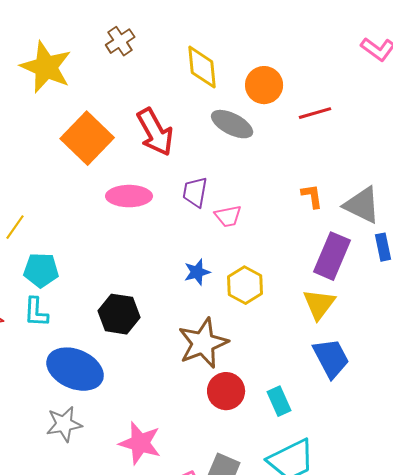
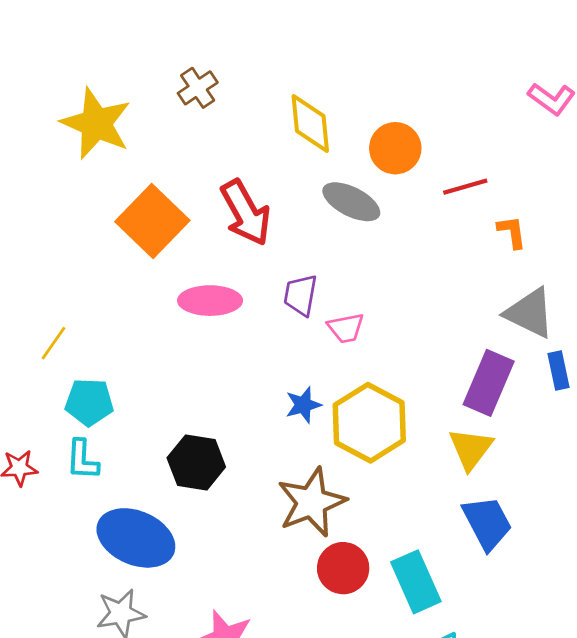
orange L-shape: (312, 196) -> (512, 232), moved
yellow hexagon: (245, 285) -> (369, 423), size x1.5
cyan rectangle: (279, 401) -> (416, 582), size x1.5

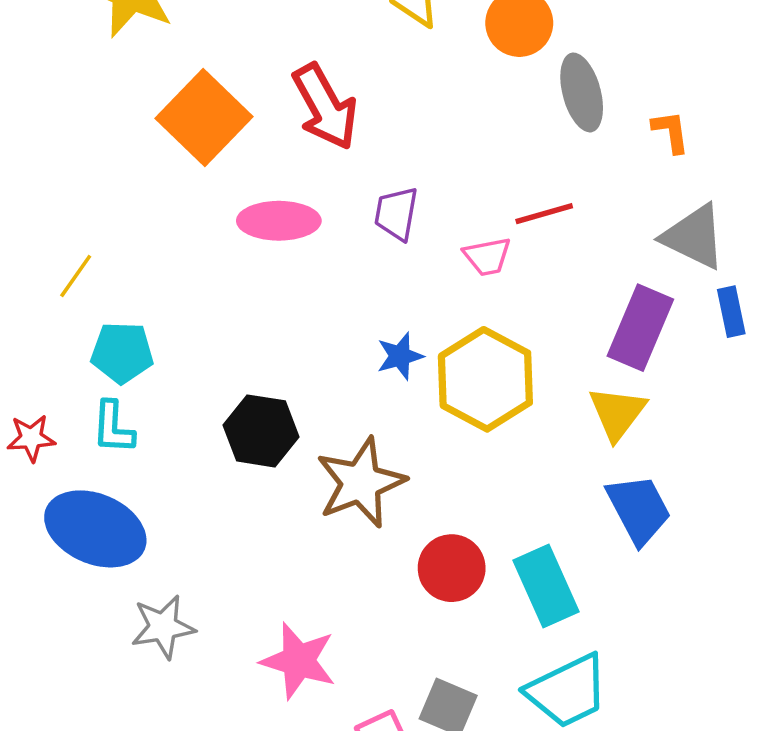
red line: (465, 187) -> (544, 214), moved
gray ellipse: (351, 202) -> (582, 92), moved, turned 48
pink trapezoid: (346, 328) -> (487, 256), moved
brown star: (312, 502) -> (361, 483), moved
blue ellipse: (136, 538) -> (95, 529), moved

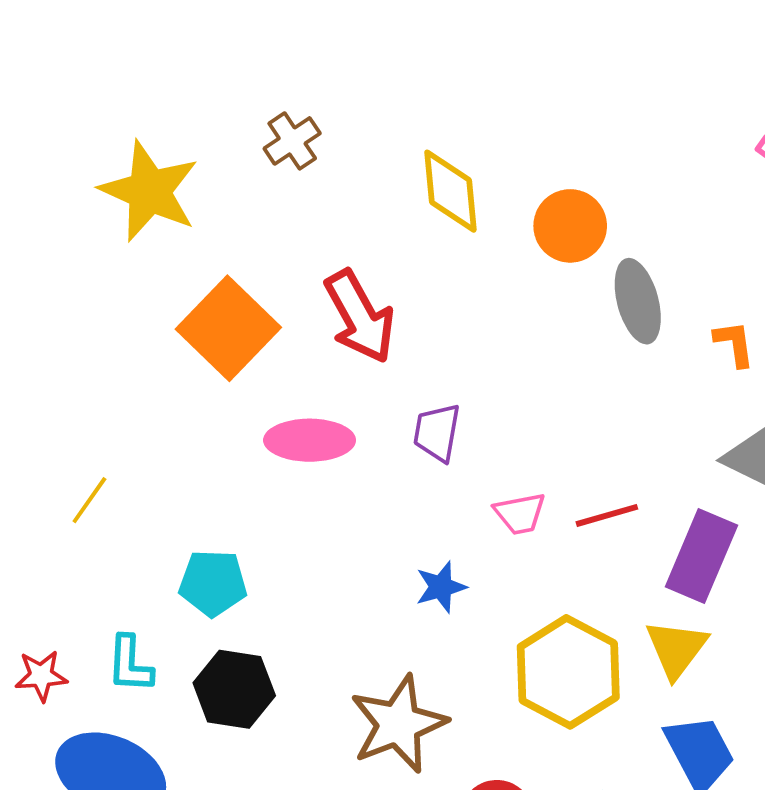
red line: (544, 214) -> (607, 515), moved
pink trapezoid: (487, 256) -> (520, 514), moved
cyan pentagon: (122, 353) -> (213, 583), moved
yellow hexagon: (485, 379) -> (568, 672), moved
black hexagon: (261, 431) -> (234, 689), moved

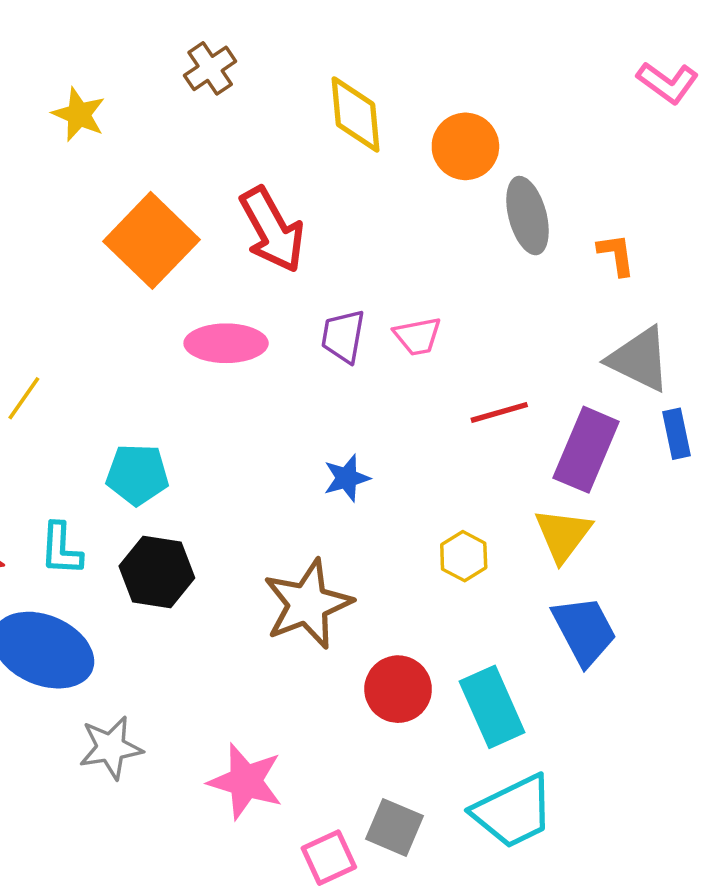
yellow star: (149, 191) -> (79, 114), size x0.6
pink trapezoid: (520, 514) -> (418, 336), moved
yellow hexagon: (568, 672) -> (464, 556), size x0.5

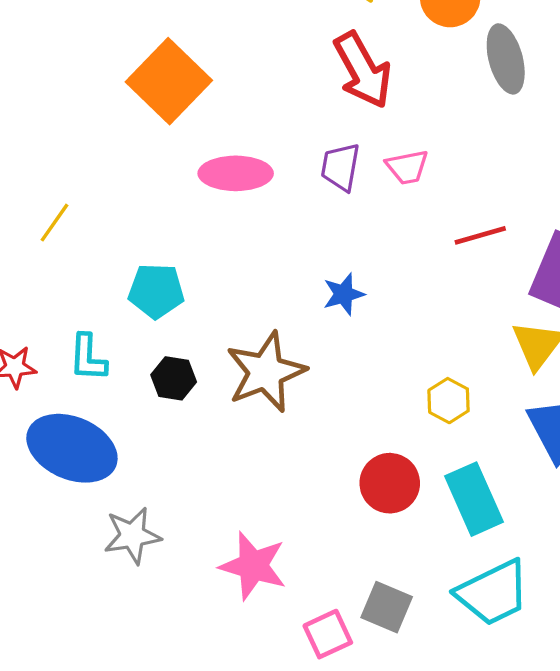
red arrow: (272, 230) -> (363, 70), moved
yellow hexagon: (464, 556) -> (449, 401), moved
black hexagon: (157, 572) -> (174, 378), size x0.7
brown star: (308, 604) -> (266, 372), moved

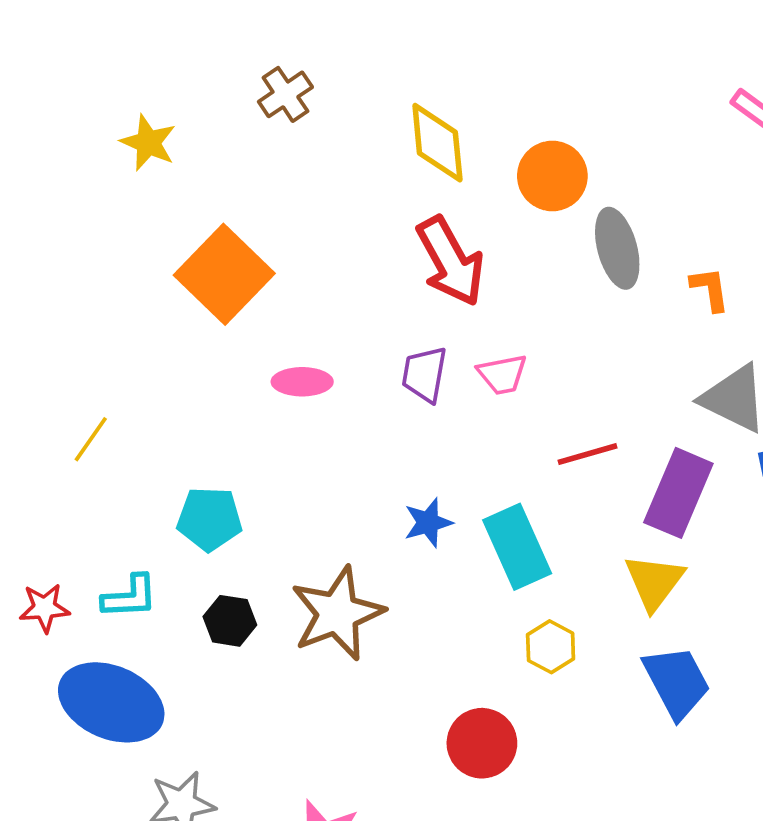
pink ellipse: (236, 173) -> (302, 382), size x0.7
cyan L-shape: (88, 358) -> (130, 597), turned -96
cyan rectangle: (474, 499) -> (517, 547), moved

